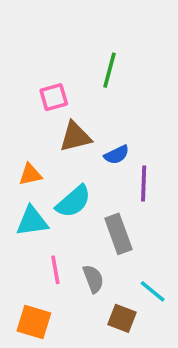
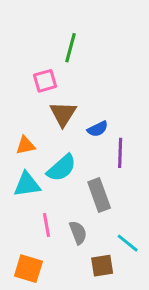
green line: (109, 70) -> (71, 48), moved
brown triangle: (75, 137) -> (63, 114), turned -44
brown square: (122, 318) -> (102, 266), turned -30

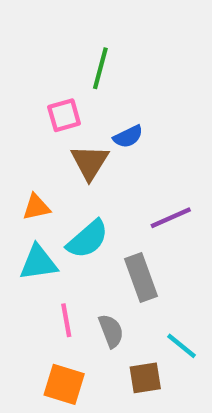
blue semicircle: (98, 129) -> (128, 137), moved
purple line: (120, 153) -> (171, 218), turned 64
orange square: (28, 269) -> (64, 384), moved

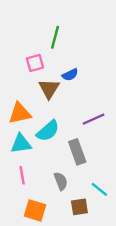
orange triangle: (36, 207) -> (20, 113), size x1.5
pink line: (66, 320) -> (22, 175), moved

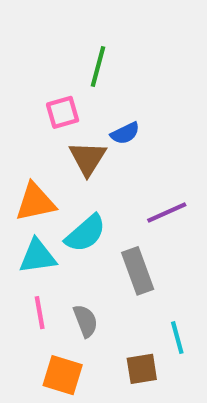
gray semicircle: (61, 181) -> (85, 321), moved
cyan line: (99, 189) -> (177, 338), turned 36

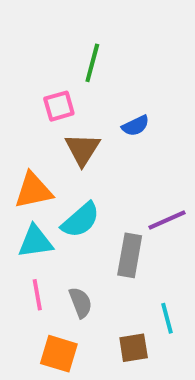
blue semicircle: (125, 133) -> (136, 126), moved
purple line: (167, 212) -> (167, 220), moved
gray rectangle: (138, 271) -> (130, 255), turned 30

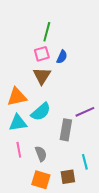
pink square: (59, 106) -> (42, 54), moved
blue semicircle: (136, 126) -> (62, 57), moved, turned -40
orange square: (59, 354) -> (41, 180), moved

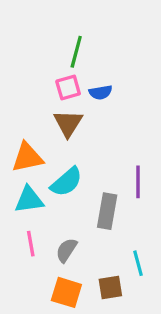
blue semicircle: (62, 57) -> (101, 92), turned 56
purple line: (85, 112) -> (138, 182), turned -66
gray semicircle: (41, 154) -> (66, 250), turned -126

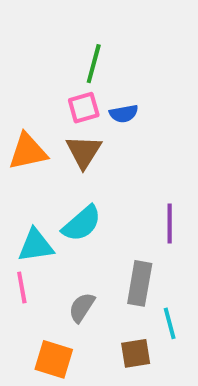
orange triangle: (27, 157) -> (28, 152), moved
gray rectangle: (107, 211) -> (140, 283), moved
pink line: (31, 244) -> (22, 287), moved
orange square: (66, 292) -> (54, 359), moved

